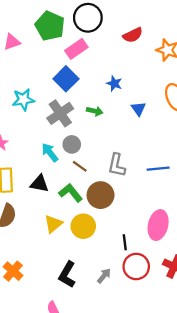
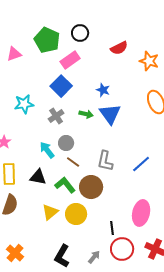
black circle: (88, 18) -> (80, 33), size x0.7
blue triangle: (139, 109) -> (110, 114), moved, size x1.6
gray cross: (60, 113) -> (56, 116), size x0.7
blue line: (158, 169) -> (141, 164), turned -36

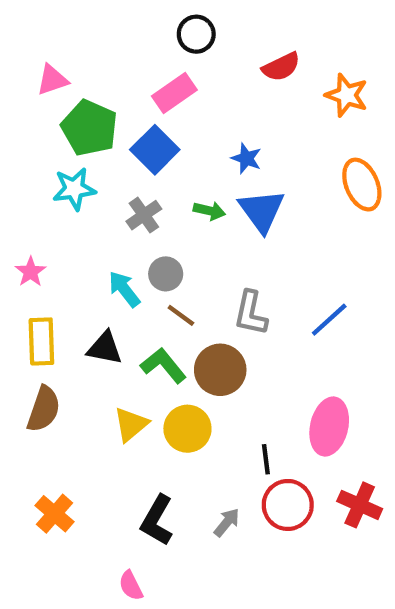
green pentagon: (47, 40) -> (89, 128), moved

